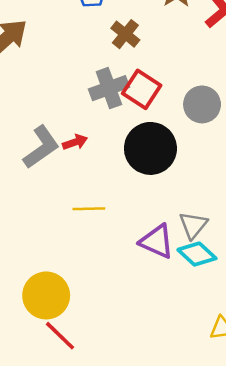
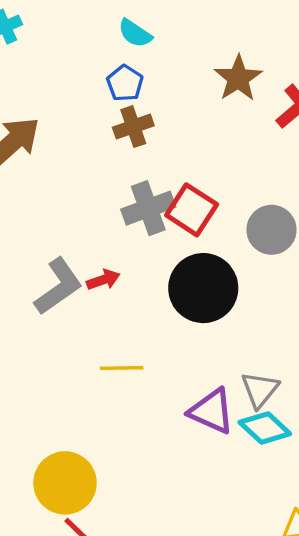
brown cross: (125, 34) -> (133, 127), moved, turned 32

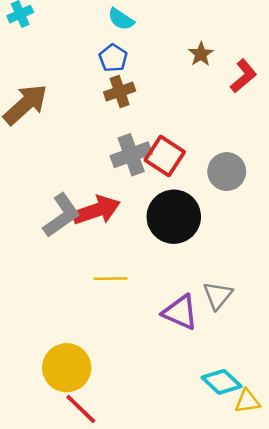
brown star: (238, 78) -> (201, 54), size x0.7
red arrow: (103, 280) -> (96, 210), size x1.8
cyan diamond: (265, 428) -> (222, 382), moved

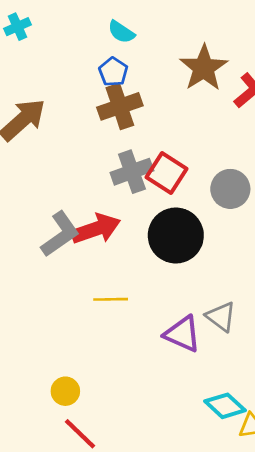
brown star: (201, 54) -> (204, 68), size x1.8
brown cross: (120, 91) -> (120, 106), size x1.4
gray triangle: (218, 295) -> (221, 317), turned -32
yellow circle: (67, 368) -> (65, 391), size x0.6

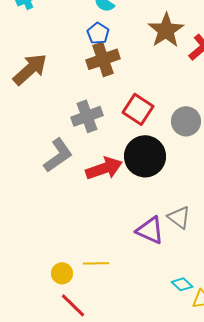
gray cross: (132, 172) -> (87, 116), moved
red arrow: (96, 229) -> (104, 168), moved
yellow line: (111, 299) -> (96, 263), moved
cyan diamond: (225, 406) -> (182, 284), size x0.7

